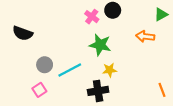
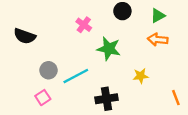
green triangle: (161, 14) -> (158, 16), moved
pink cross: (92, 17) -> (84, 25), moved
yellow star: (110, 70) -> (141, 76), moved

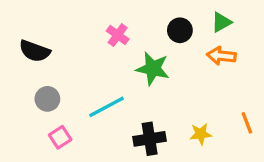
black circle: (122, 11) -> (180, 30), moved
gray circle: (48, 70) -> (47, 99), moved
yellow star: (141, 76) -> (201, 134), moved
orange line: (176, 98) -> (247, 123), moved

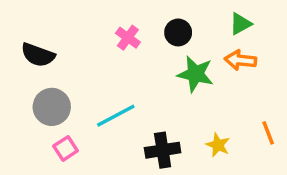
black circle: (180, 30) -> (178, 32), moved
green star: (153, 69) -> (195, 74), moved
gray circle: (47, 99) -> (52, 107), size x1.4
yellow star: (201, 134) -> (218, 145), turned 30

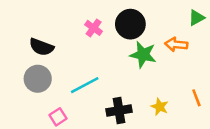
green triangle: (240, 24) -> (196, 18), moved
black circle: (178, 32) -> (130, 24), size x1.5
black semicircle: (38, 55) -> (42, 47), moved
pink square: (66, 148) -> (58, 117), moved

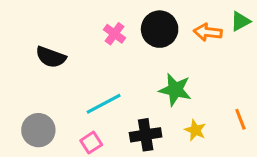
orange arrow: (176, 44) -> (208, 32), moved
green star: (143, 55) -> (175, 90), moved
gray circle: (38, 79) -> (38, 130), moved
pink square: (58, 117) -> (91, 143), moved

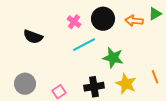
cyan line: (104, 104) -> (84, 45), moved
yellow star: (195, 130) -> (126, 84), size x1.5

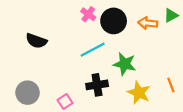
pink cross: (74, 22) -> (88, 14), moved
black cross: (94, 87) -> (97, 85), moved

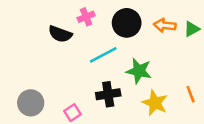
pink cross: (88, 14) -> (86, 17), moved, turned 32
green triangle: (171, 15) -> (192, 29), moved
black semicircle: (36, 41) -> (60, 34), moved

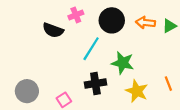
cyan line: (103, 55) -> (91, 49), turned -30

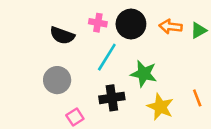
pink cross: (76, 15) -> (98, 23), moved, turned 32
gray circle: (27, 91) -> (57, 80), moved

